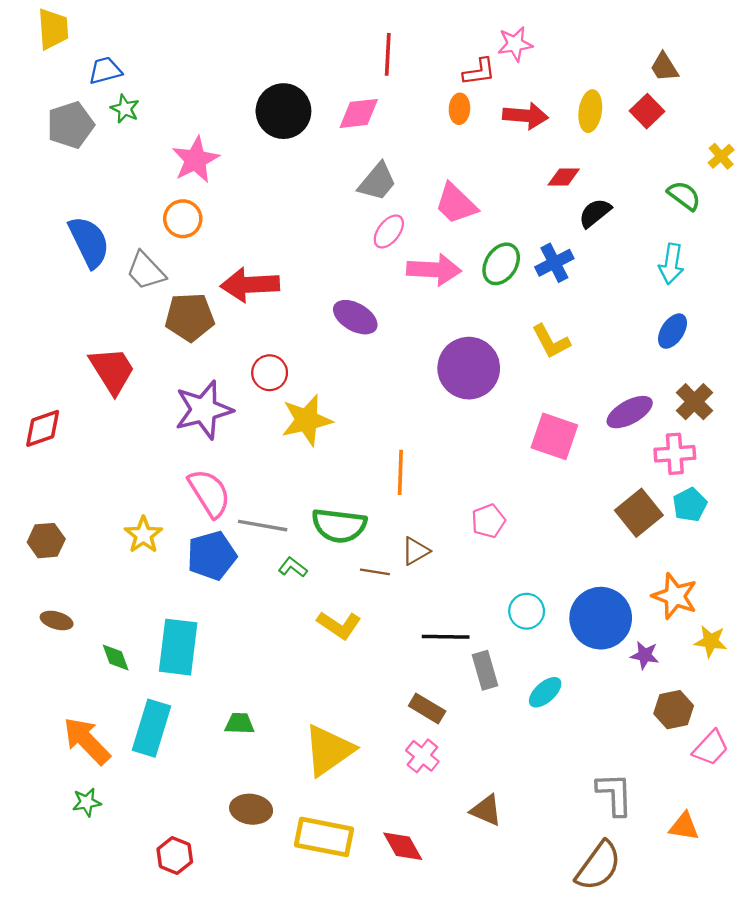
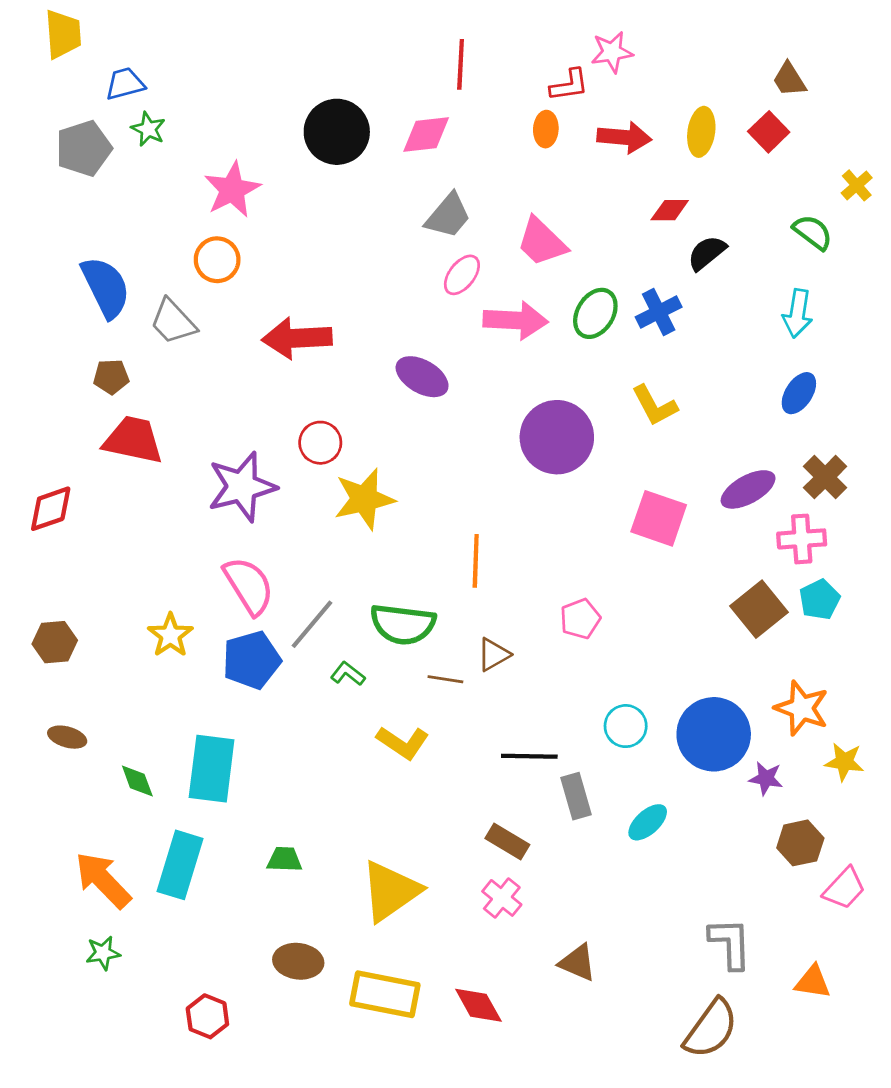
brown pentagon: (190, 317) -> (111, 377), moved, size x0.6
red trapezoid: (112, 370) -> (133, 440), turned -46
gray line: (263, 526) -> (312, 624), turned -60

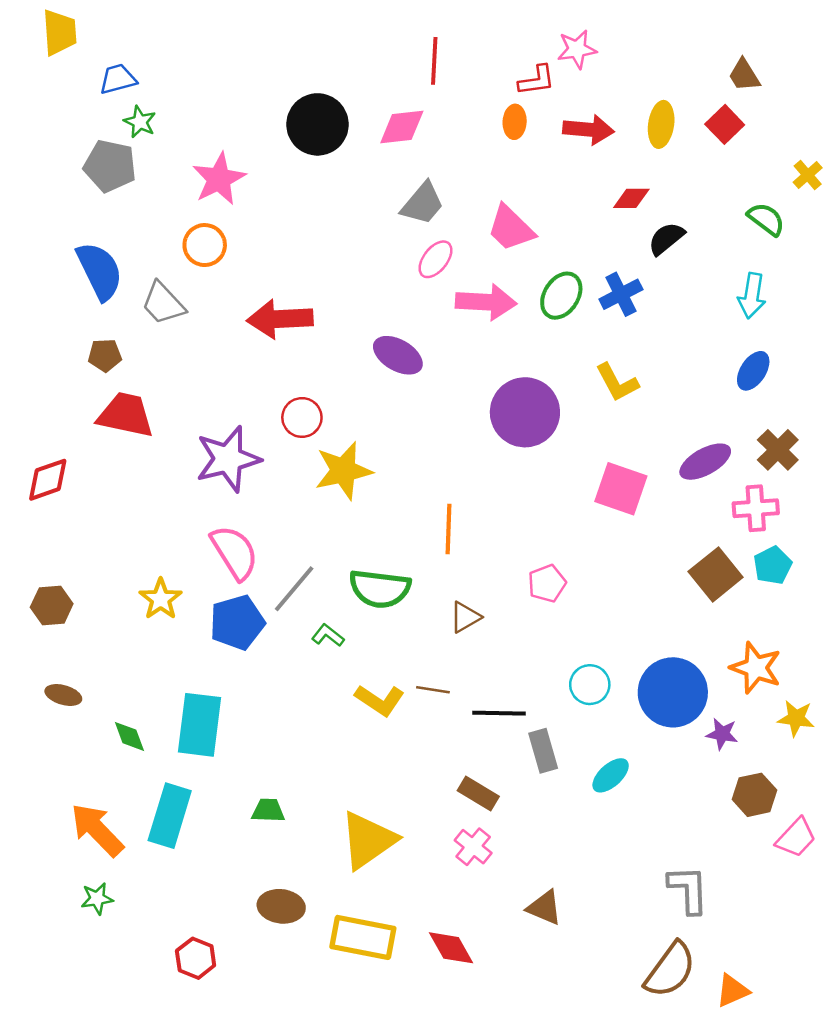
gray pentagon: (84, 148) -> (110, 166), moved, turned 30
brown line: (445, 679) -> (433, 690), moved
orange triangle: (813, 982) -> (732, 991), moved, turned -33

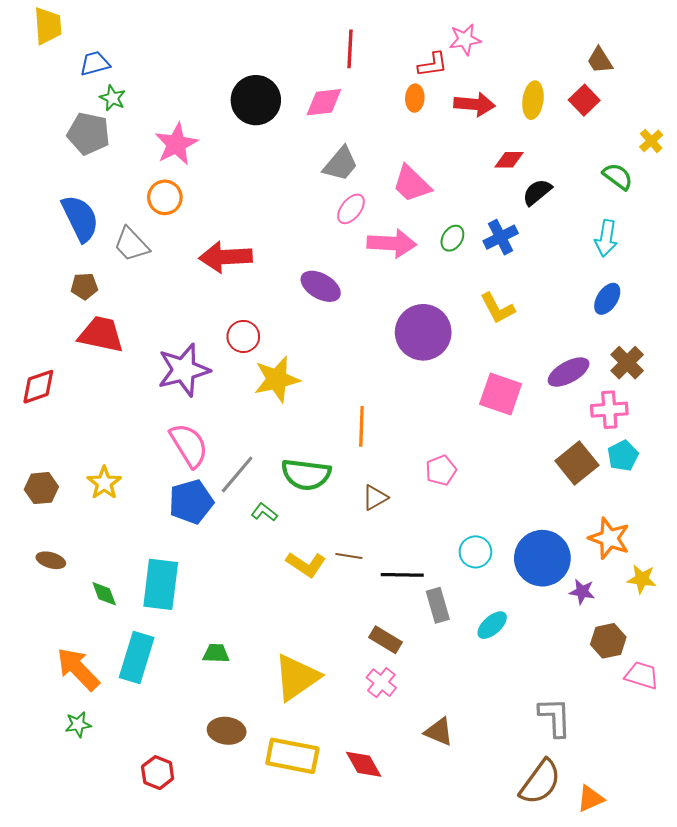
green ellipse: (561, 296) -> (452, 238), size x0.7
yellow star: (161, 599) -> (104, 483), moved
pink trapezoid: (796, 838) -> (642, 675), turned -116

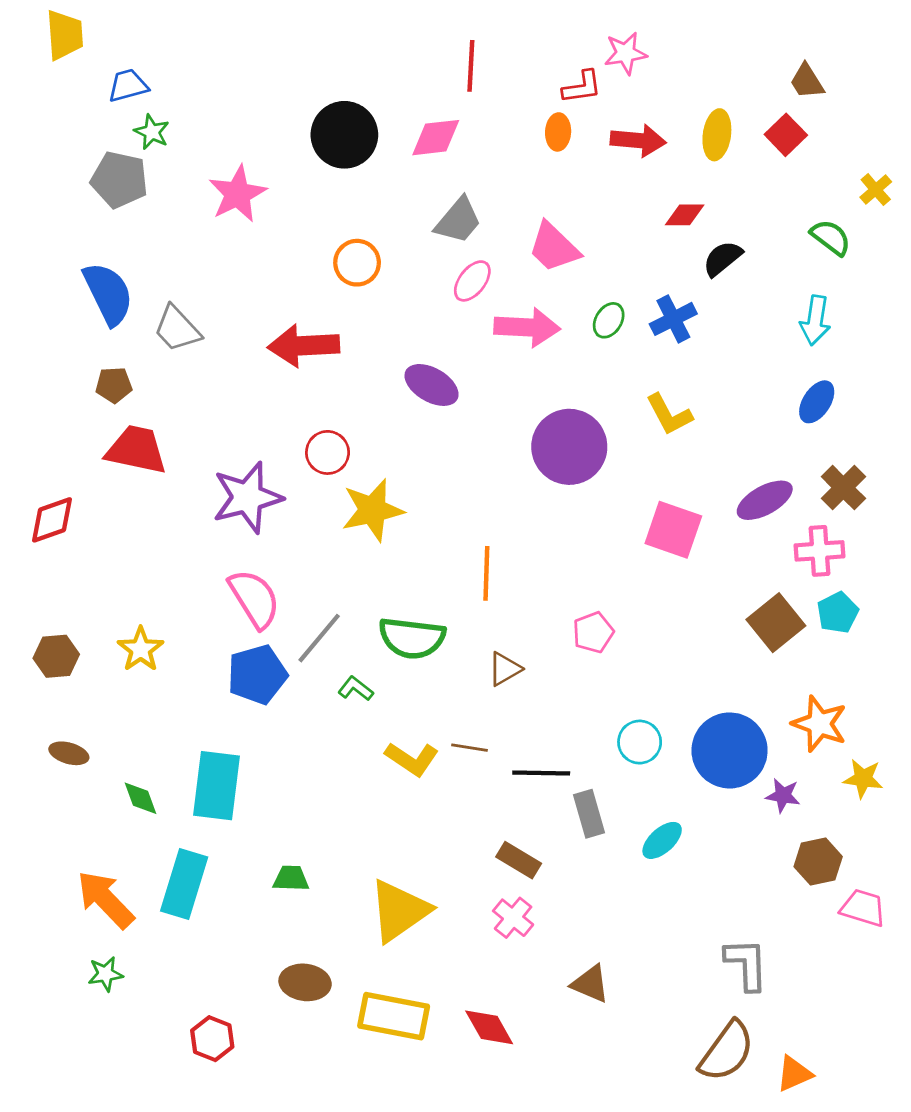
orange circle: (165, 197) -> (357, 263), moved

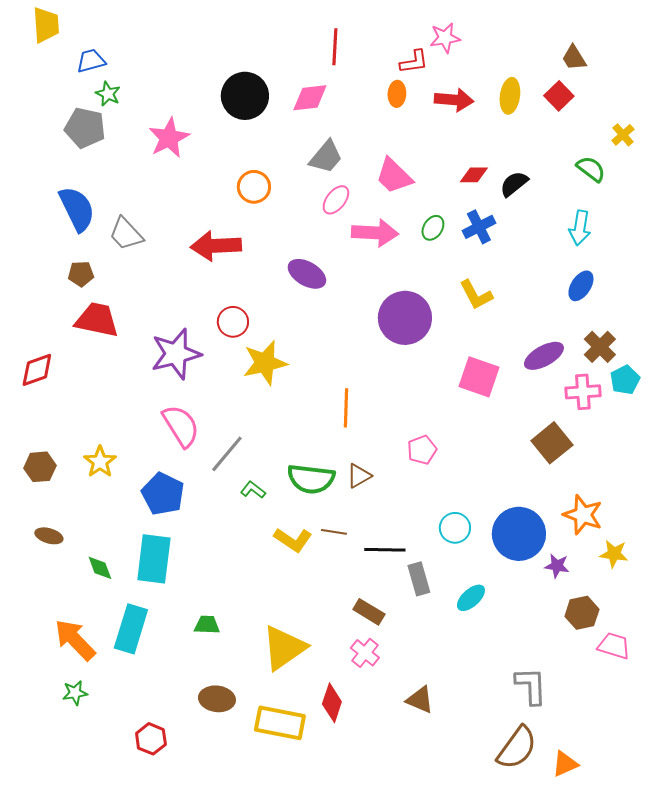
red diamond: (685, 215) -> (474, 175), moved
cyan pentagon: (838, 613) -> (625, 380), moved
green semicircle: (412, 638) -> (311, 479), moved
blue pentagon: (257, 675) -> (163, 494), moved, turned -30
red diamond: (489, 1027) -> (332, 703), moved, turned 48

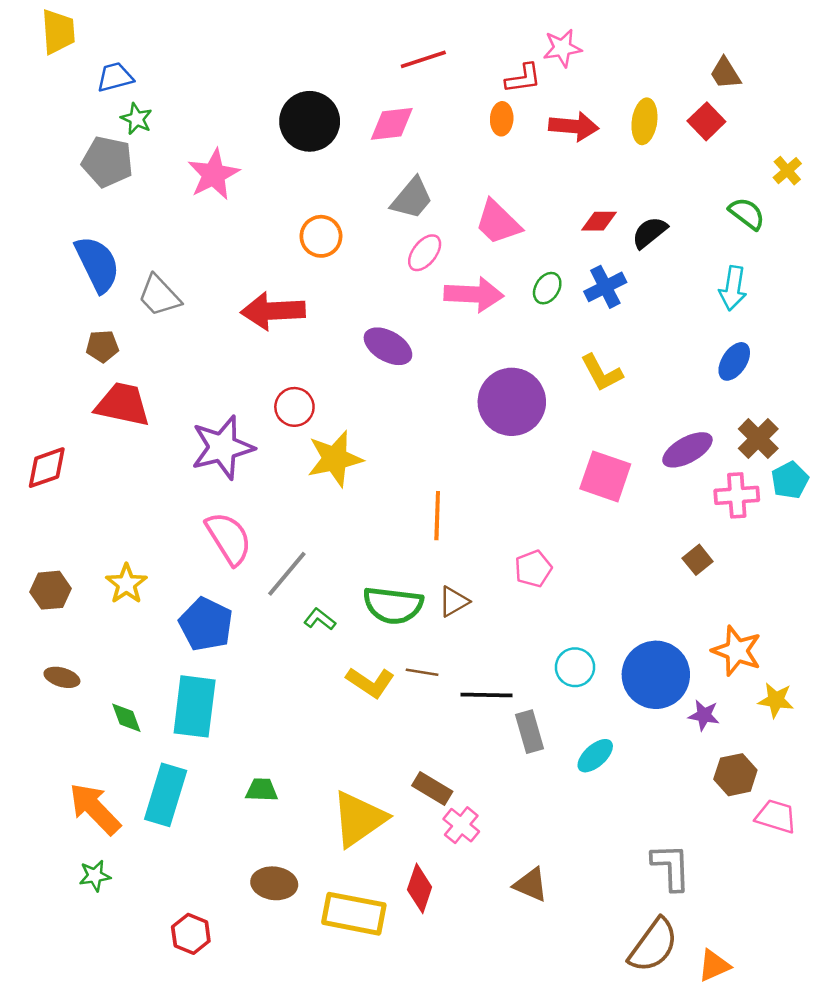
red line: (335, 47) -> (423, 59), turned 69
brown square: (552, 443) -> (698, 560), size x0.6
brown rectangle: (369, 612) -> (432, 789), moved

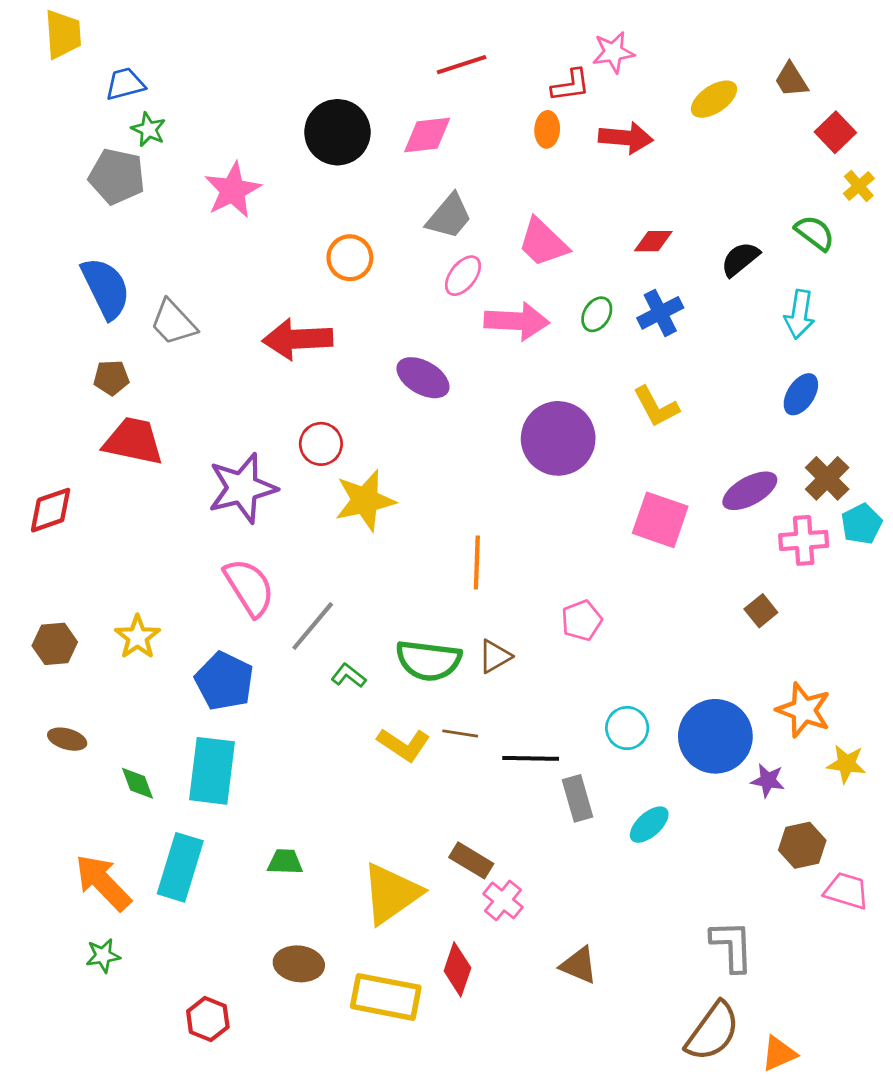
yellow ellipse: (644, 121) -> (714, 99), moved, turned 48
red square: (706, 121) -> (835, 132), moved
black semicircle: (650, 233) -> (740, 259), moved

